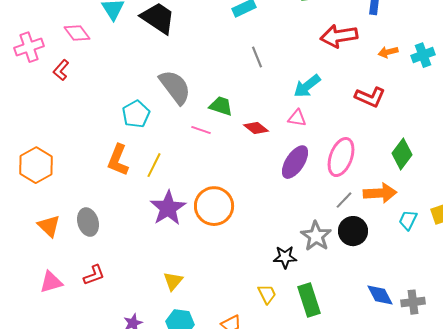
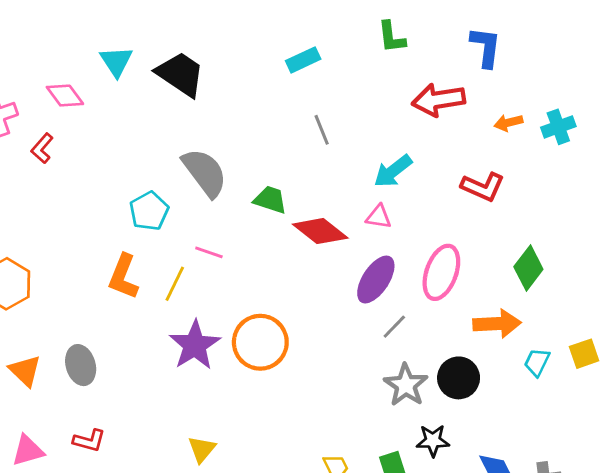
red diamond: (256, 128) -> (320, 231), size x1.5
pink line: (201, 130) -> (209, 252), moved
gray line: (344, 200) -> (394, 327), moved
black star: (285, 257) -> (433, 441), moved
red L-shape: (94, 275) -> (89, 441), turned 35

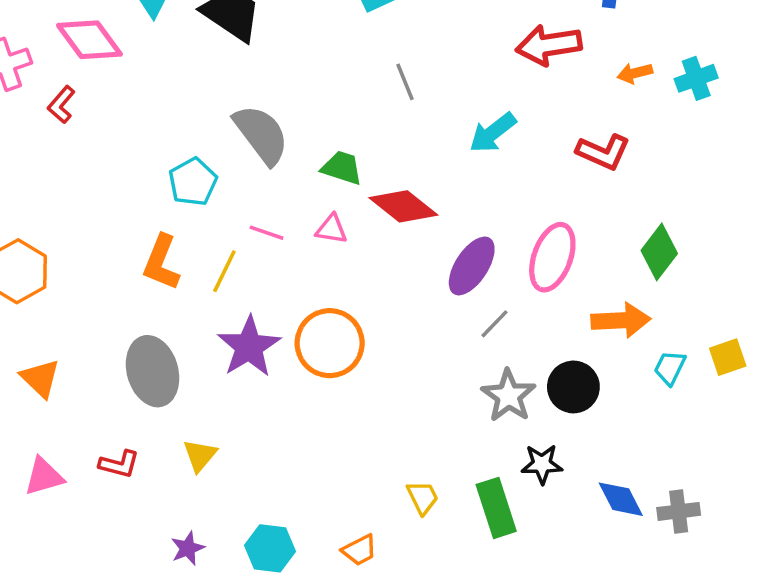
pink diamond: (65, 96) -> (89, 40), size x1.4
pink triangle: (379, 217) -> (331, 229), moved
gray ellipse: (81, 365) -> (153, 371), moved, size x1.4
yellow triangle: (202, 449) -> (200, 455), moved

